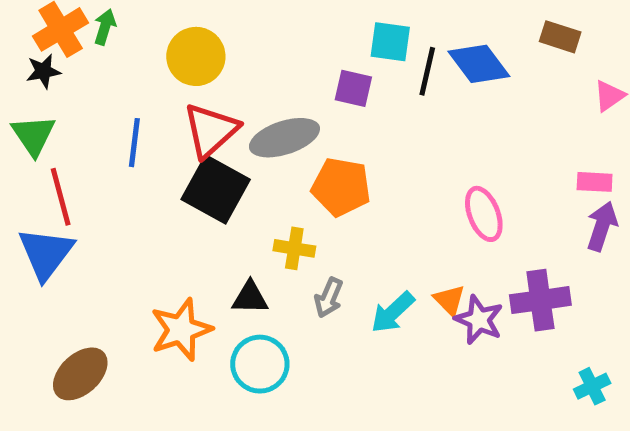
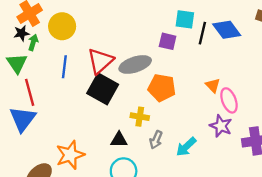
green arrow: (105, 27) -> (33, 42), moved
yellow circle: (196, 56) -> (62, 26), moved
orange triangle: (449, 300) -> (213, 85), moved
purple star: (479, 320) -> (221, 126), moved
orange star: (181, 330) -> (70, 155), moved

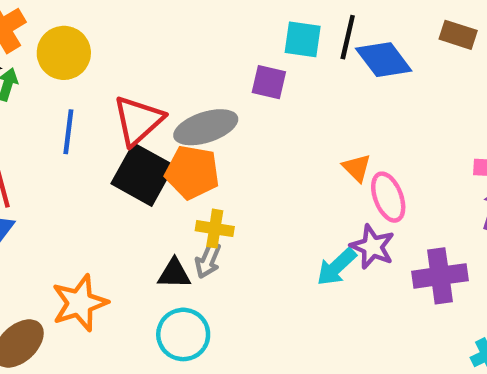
black line: (202, 33) -> (348, 37), moved
orange pentagon: (162, 88) -> (192, 172), moved
gray arrow: (156, 140) -> (208, 260), moved
cyan arrow: (186, 147) -> (336, 267), moved

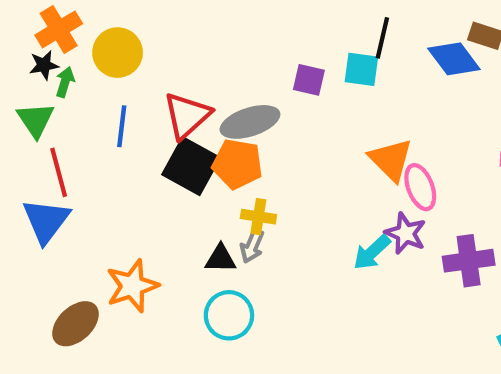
cyan square: (303, 39) -> (361, 69), moved
blue diamond: (384, 60) -> (454, 59), moved
orange triangle: (357, 168) -> (391, 160), size x1.6

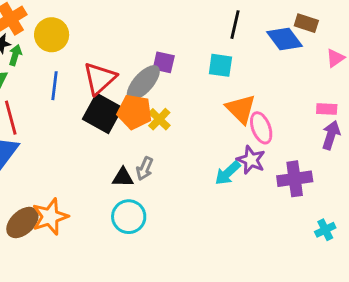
cyan square: (361, 69) -> (220, 65), moved
purple square: (309, 80) -> (164, 62), moved
gray ellipse: (250, 122) -> (143, 83), turned -30
yellow cross: (258, 217) -> (159, 119), moved, turned 35
orange star: (132, 286) -> (50, 217), moved

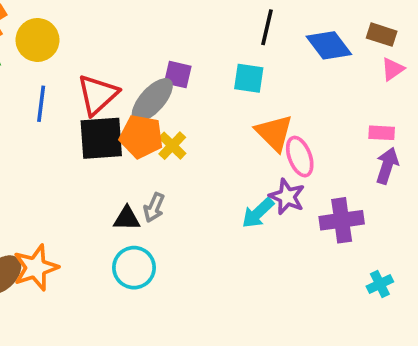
brown rectangle: (306, 23) -> (382, 35), moved
black square: (103, 113) -> (101, 138), turned -33

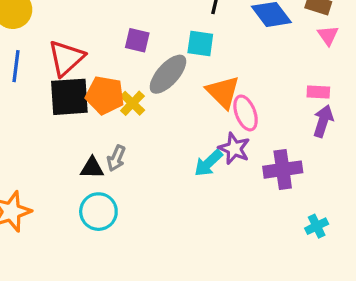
pink triangle: (393, 69) -> (328, 35), turned -30
gray ellipse: (152, 100) -> (168, 74), moved

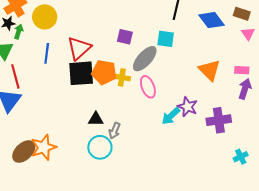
orange triangle: (223, 92) -> (209, 70), moved
yellow cross: (132, 103) -> (122, 77), turned -35
pink ellipse: (246, 113) -> (148, 87), moved
gray arrow: (116, 158) -> (115, 131), moved

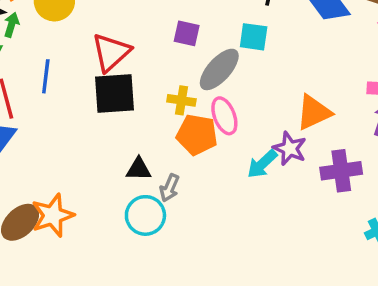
blue line: (47, 53) -> (46, 76), moved
orange triangle: (209, 70) -> (314, 112), moved, turned 50
orange pentagon: (104, 72) -> (197, 135), moved

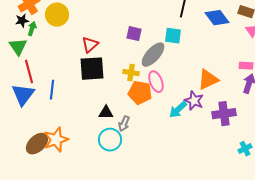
red triangle: (111, 52) -> (90, 45), size x0.7
blue line: (46, 76) -> (52, 90), moved

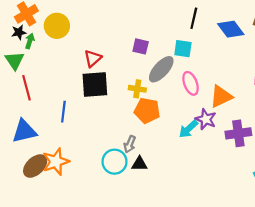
pink ellipse: (156, 82) -> (191, 83), moved
blue line: (52, 90) -> (63, 112), moved
blue triangle: (23, 95) -> (24, 131), moved, turned 40
black triangle: (106, 113) -> (139, 164), moved

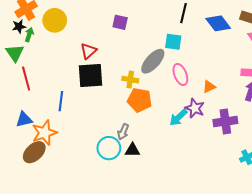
purple square: (141, 46) -> (120, 22), moved
orange triangle: (221, 96) -> (209, 87), size x0.6
blue triangle: (24, 131) -> (24, 119), size x0.7
orange star: (56, 162) -> (44, 133), moved

